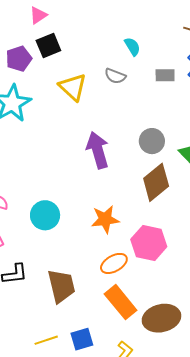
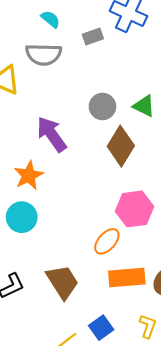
gray semicircle: (115, 76) -> (44, 54), size x1.6
orange star: (105, 219) -> (29, 175), moved
orange rectangle: (121, 302) -> (127, 277), turned -36

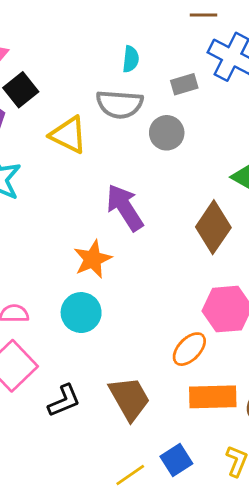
cyan semicircle: (50, 19) -> (131, 59), turned 54
gray circle: (102, 106) -> (167, 133), moved

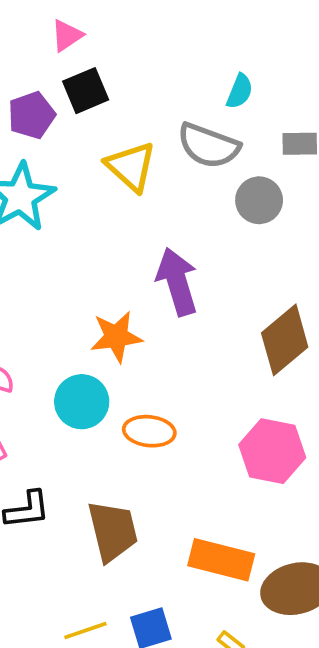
orange ellipse: (189, 349) -> (149, 431), moved, turned 36

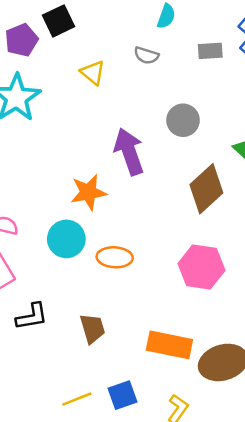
gray semicircle: (209, 146) -> (146, 55), size x0.6
yellow triangle: (131, 167) -> (93, 73), size x0.7
gray circle: (259, 200) -> (183, 120), moved
brown trapezoid: (113, 531) -> (92, 328), size x0.7

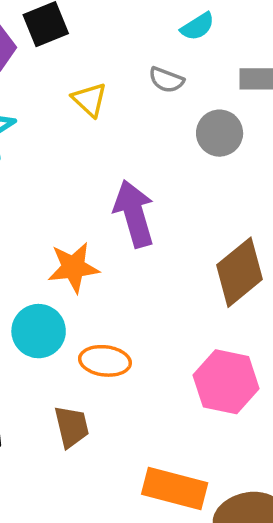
cyan semicircle: (166, 16) -> (198, 27), turned 35
gray circle: (183, 120) -> (220, 133), moved
brown trapezoid: (92, 328) -> (72, 427), moved

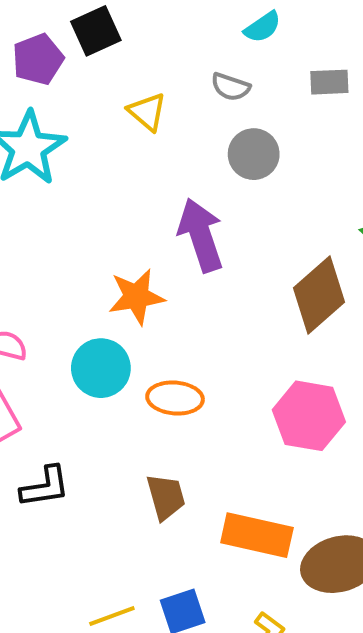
gray circle: (220, 133) -> (254, 154), moved
brown trapezoid: (72, 427) -> (166, 497), moved

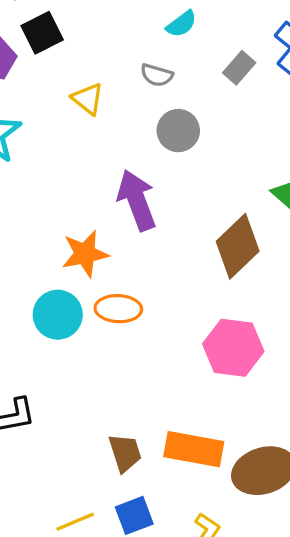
gray rectangle: (329, 82) -> (239, 68), turned -44
orange ellipse: (175, 398) -> (118, 309), moved
brown trapezoid: (166, 497) -> (125, 453), moved

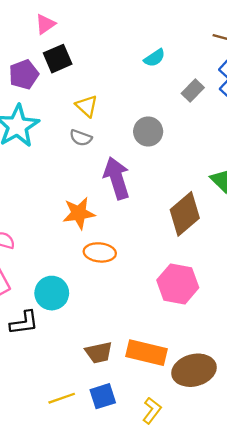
gray semicircle: (157, 75) -> (81, 138), moved
cyan circle: (58, 315) -> (52, 293), moved
brown trapezoid: (125, 453) -> (99, 352), turned 92

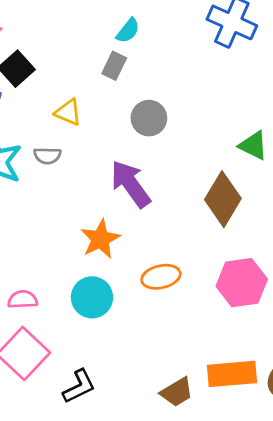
gray rectangle: (193, 90) -> (114, 66), moved
gray semicircle: (81, 138) -> (47, 156), moved
orange ellipse: (100, 252) -> (161, 277), moved
cyan circle: (52, 293) -> (92, 297), moved

